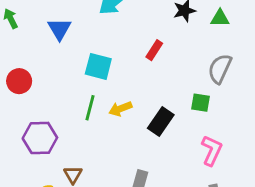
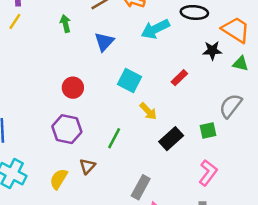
red circle: (19, 81) -> (73, 88), moved
green square: (201, 103) -> (208, 131), turned -35
green line: (90, 108) -> (114, 138), moved
yellow arrow: (120, 109) -> (148, 111), moved, turned -126

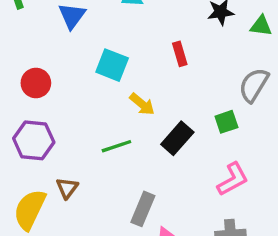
red rectangle: (179, 78) -> (180, 54), turned -56
green line: (114, 138) -> (116, 146), moved, turned 50
pink L-shape: (208, 173) -> (233, 179), turned 30
yellow semicircle: (59, 179) -> (30, 210), size x1.4

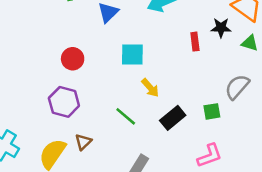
red rectangle: (180, 54) -> (195, 42), moved
cyan square: (112, 65) -> (132, 55), turned -30
green line: (116, 146) -> (126, 116), turned 50

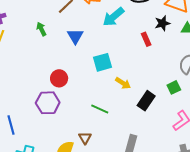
purple hexagon: (64, 102) -> (48, 103), moved
green line: (126, 116) -> (100, 109), moved

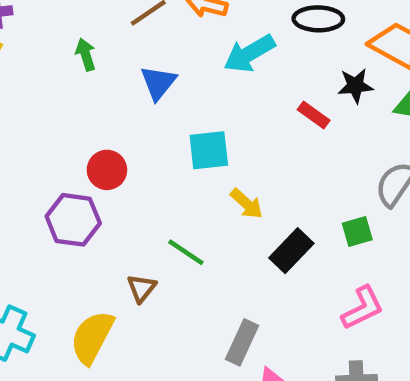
red rectangle: (146, 39) -> (314, 115), turned -40
brown triangle: (85, 138) -> (142, 288), moved

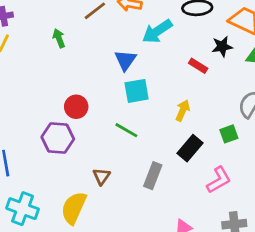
blue triangle: (158, 83) -> (125, 60), moved
yellow arrow: (247, 204) -> (183, 110), moved, turned -105
green line: (186, 252) -> (126, 130), moved
pink L-shape: (362, 308) -> (219, 180), moved
gray rectangle: (242, 342) -> (153, 176), moved

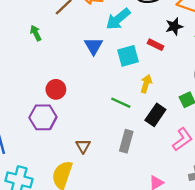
cyan square: (137, 91) -> (128, 56), moved
green line: (126, 130) -> (121, 103), moved

